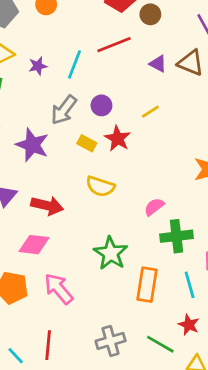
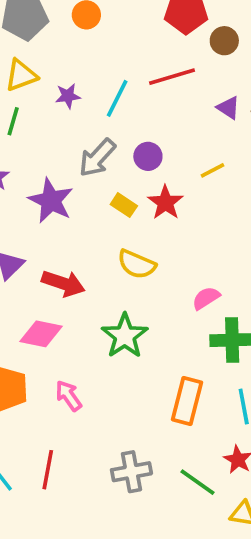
green star: (111, 253) -> (125, 336), moved
pink arrow: (59, 289) -> (69, 396), size x0.7

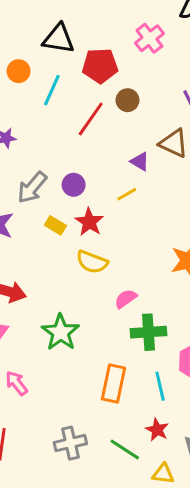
brown circle: (224, 41) -> (127, 100), moved
red line: (172, 77) -> (91, 119), turned -36
cyan line: (117, 98) -> (52, 90), moved
purple triangle: (228, 108) -> (140, 162), moved
yellow semicircle: (137, 264) -> (92, 262), moved

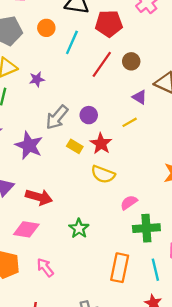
brown circle: (127, 100) -> (131, 61), moved
green star: (60, 332) -> (79, 228), size x0.7

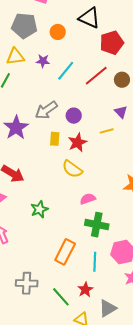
red pentagon: (109, 24) -> (112, 43), turned -30
cyan line: (72, 42) -> (66, 71), moved
purple star: (37, 79) -> (43, 61), moved
yellow rectangle: (75, 146) -> (55, 139), turned 48

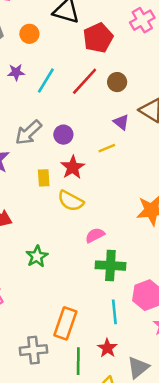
yellow rectangle: (55, 139) -> (44, 178), moved
orange rectangle: (65, 252) -> (65, 323), moved
green line: (61, 297) -> (78, 361), turned 50

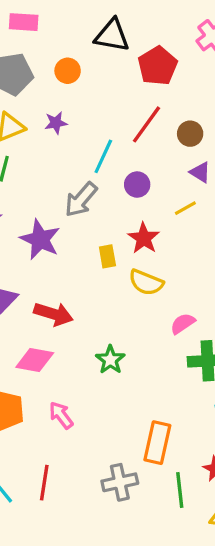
cyan line: (46, 80) -> (103, 156), moved
brown circle: (117, 82) -> (190, 134), moved
purple circle: (63, 135) -> (137, 185), moved

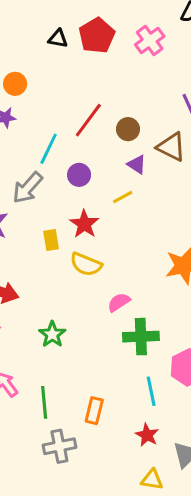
black triangle: (112, 35) -> (58, 39), size x0.6
red pentagon: (158, 66) -> (97, 36), moved
orange circle: (68, 71) -> (15, 84), moved
orange rectangle: (157, 443) -> (94, 411), size x0.7
green line: (180, 490) -> (44, 402), moved

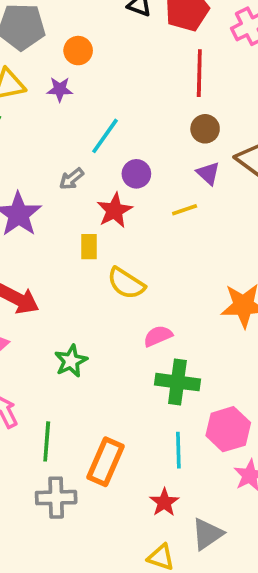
red line: (88, 120) -> (199, 73), moved, turned -45
gray arrow: (28, 188) -> (72, 179), size x0.6
red star: (84, 224) -> (115, 210), moved
orange rectangle: (94, 411) -> (105, 462), size x1.4

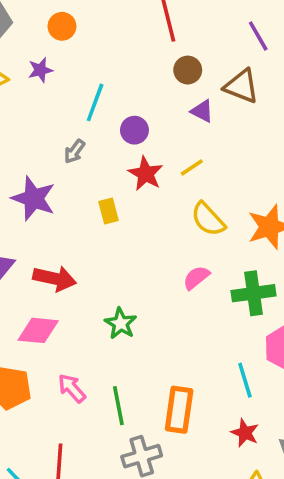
orange circle: (78, 51) -> (62, 26), moved
red star: (115, 210) -> (146, 174), moved
yellow line: (185, 210) -> (192, 167), moved
yellow semicircle: (126, 283) -> (208, 219), moved, turned 30
green cross: (177, 382) -> (254, 293), moved

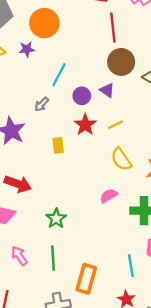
orange circle: (62, 26) -> (44, 23), size x1.6
brown circle: (188, 70) -> (121, 62), size x1.5
purple triangle: (202, 111) -> (107, 90), moved
green line: (118, 406) -> (53, 258), moved

